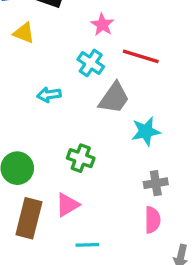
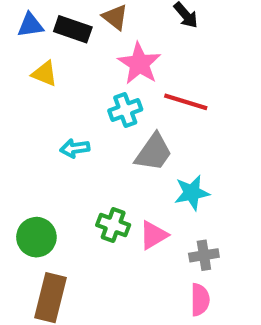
pink star: (102, 25) -> (139, 64), size x1.5
cyan cross: (91, 63) -> (125, 110), turned 36
pink triangle: (67, 205) -> (153, 235), moved

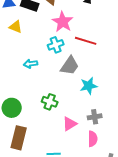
pink triangle: (153, 235) -> (70, 124), moved

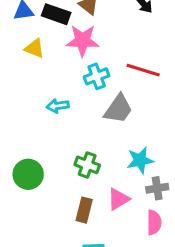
pink star: (63, 22) -> (83, 41), moved, turned -30
cyan star: (89, 86) -> (140, 160), moved
brown rectangle: (19, 138) -> (84, 210), moved, size x0.7

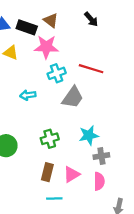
green cross: (87, 165) -> (50, 139), turned -36
pink triangle: (118, 199) -> (72, 174), moved

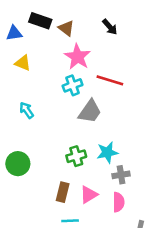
black rectangle: (27, 27) -> (40, 21), moved
pink star: (46, 47) -> (78, 57), moved, turned 30
cyan arrow: (28, 95) -> (27, 110), moved, turned 63
green cross: (50, 139) -> (76, 156), moved

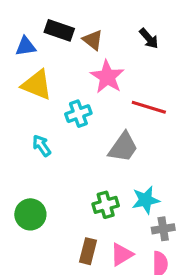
yellow triangle: (23, 63) -> (37, 85), size x1.5
cyan cross: (73, 85) -> (78, 114), moved

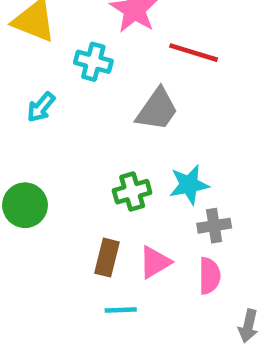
cyan cross: (78, 114) -> (93, 62), turned 35
cyan arrow: (42, 146) -> (41, 107), turned -105

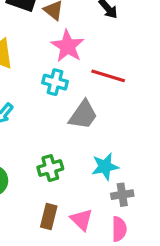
cyan cross: (93, 62) -> (55, 82), moved
green cross: (132, 192) -> (50, 168), moved
pink triangle: (155, 262) -> (82, 220), turned -45

